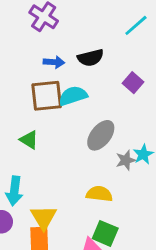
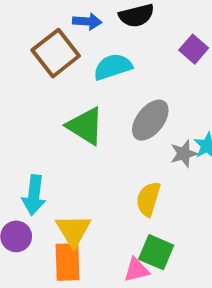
brown square: (47, 96) -> (56, 53), moved, turned -32
green triangle: (29, 140) -> (85, 126), moved, size x1.5
yellow semicircle: (99, 194) -> (148, 199), turned -80

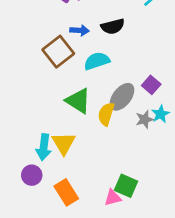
purple square: (194, 49) -> (151, 85), moved
yellow semicircle: (148, 199) -> (106, 114), moved
yellow triangle: (73, 231) -> (64, 143), moved
orange rectangle: (67, 262) -> (66, 192), turned -30

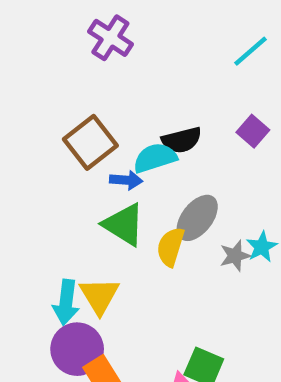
black semicircle: (113, 26) -> (182, 140), moved
blue arrow: (80, 30) -> (126, 180), moved
purple square: (151, 85) -> (253, 131), moved
purple circle: (32, 175) -> (77, 349), moved, size x1.5

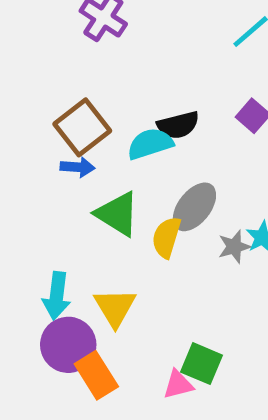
blue arrow: (126, 180) -> (78, 167), moved
yellow triangle: (99, 296) -> (115, 307), moved

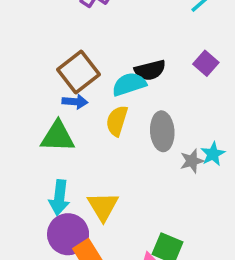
gray ellipse: (194, 207) -> (162, 131), turned -42
green triangle: (117, 214) -> (58, 137), moved, turned -30
yellow semicircle: (166, 237) -> (117, 121), moved

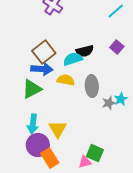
blue arrow: (75, 102) -> (42, 69), size x1.5
yellow semicircle: (117, 121) -> (66, 80), turned 84
green triangle: (58, 137) -> (32, 89), turned -30

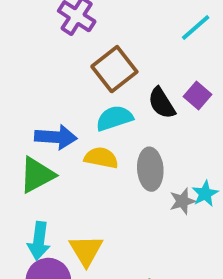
black semicircle: (85, 51) -> (162, 103), moved, turned 72
brown square: (44, 52) -> (114, 69), moved

